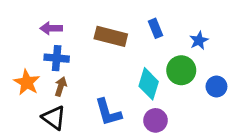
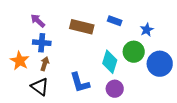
purple arrow: (51, 28) -> (38, 21), turned 42
blue rectangle: (155, 28) -> (115, 21), turned -48
blue circle: (216, 87) -> (160, 64), size x1.6

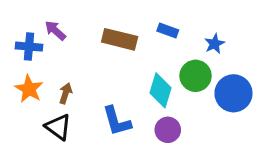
blue cross: (42, 43) -> (29, 47), moved

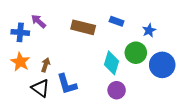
blue L-shape: (117, 121) -> (67, 84), moved

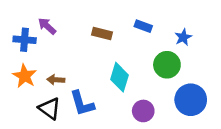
brown rectangle: (83, 27) -> (102, 34), size x0.7
cyan diamond: (111, 63) -> (119, 77), moved
brown arrow: (46, 65) -> (56, 80), turned -104
blue circle: (162, 65) -> (191, 100), moved

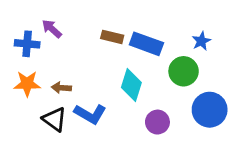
blue rectangle: (143, 26) -> (146, 44), moved, size x1.6
orange star: (25, 76) -> (27, 84), turned -30
blue L-shape: (82, 103) -> (90, 114), turned -44

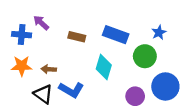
brown rectangle: (112, 37) -> (77, 37), moved
purple circle: (157, 122) -> (135, 96), moved

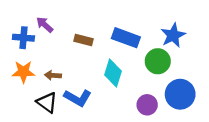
blue star: (159, 32) -> (173, 35), size x1.5

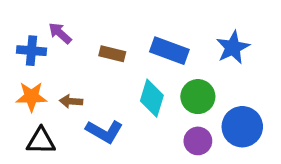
green circle: (158, 61) -> (198, 97), moved
black triangle: (47, 102) -> (41, 141), moved, turned -35

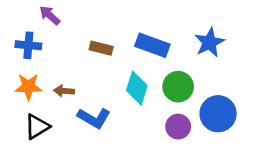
purple arrow: (60, 33) -> (50, 15), moved
black triangle: (41, 141) -> (37, 127), turned -32

